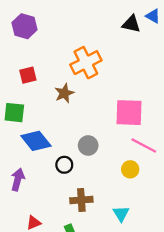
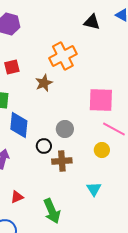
black triangle: (131, 24) -> (92, 22), moved
blue diamond: (36, 141) -> (19, 125), turned 44
brown cross: (81, 200) -> (62, 161), moved

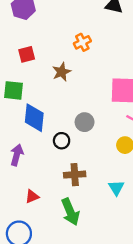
orange cross: (63, 56) -> (82, 42), size x0.6
brown cross: (62, 161) -> (75, 175), moved

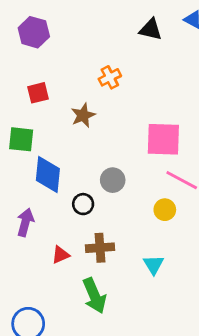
red triangle: (32, 196) -> (61, 255), moved

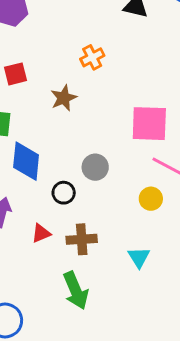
red triangle: (61, 255) -> (41, 233), moved

